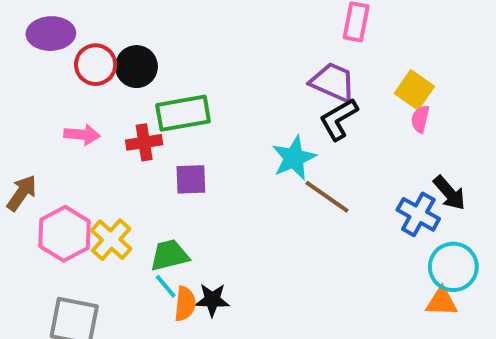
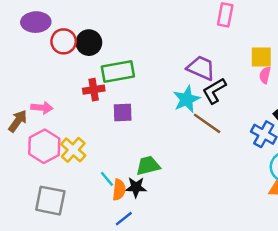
purple trapezoid: (333, 82) -> (201, 68), moved
yellow square: (414, 90) -> (261, 57), turned -35
black L-shape: (339, 119) -> (214, 91), moved
pink arrow: (82, 135) -> (42, 108), moved
green trapezoid: (169, 255) -> (148, 166), moved

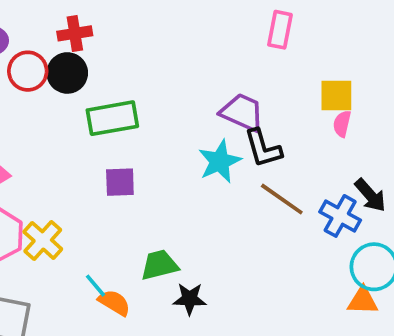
red cross: (94, 90) -> (75, 33), moved
black L-shape: (214, 91) -> (263, 148), turned -76
brown line: (207, 123) -> (282, 199), moved
black star: (136, 187) -> (190, 299), moved
orange semicircle: (119, 190) -> (114, 303), turned -65

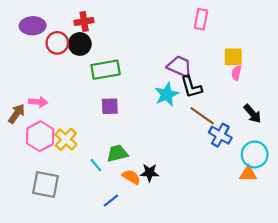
blue cross: (340, 216) -> (220, 135), moved
green trapezoid: (159, 265) -> (117, 153), moved
orange semicircle: (114, 303) -> (131, 177), moved

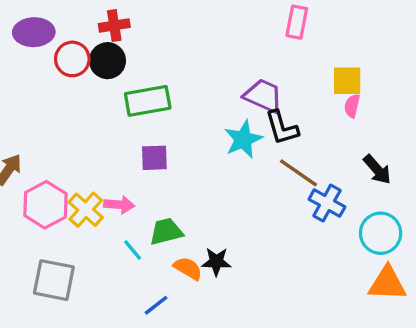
pink arrow: (38, 102) -> (119, 205), moved
orange triangle: (248, 174) -> (387, 283), moved, size x1.4

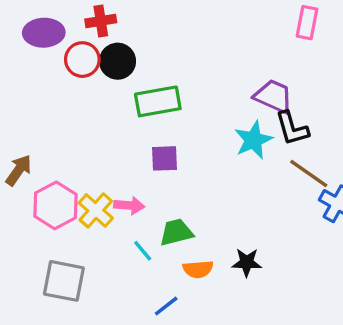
red cross: (114, 25) -> (101, 21), moved
black star: (216, 262) -> (247, 262), moved
orange semicircle: (188, 268) -> (198, 269), turned 144

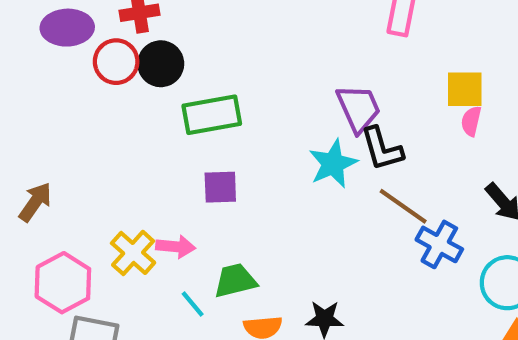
purple trapezoid: (274, 96) -> (358, 108), turned 42
pink hexagon: (55, 205) -> (63, 283), moved

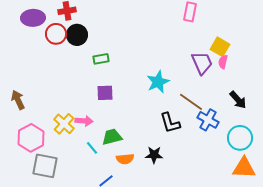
yellow square: (465, 89) -> (220, 47), turned 30
purple trapezoid: (358, 108) -> (202, 63), moved
green rectangle: (212, 115) -> (101, 59), size x0.6
black L-shape: (382, 149) -> (170, 123), moved
brown arrow: (35, 202) -> (18, 100), turned -60

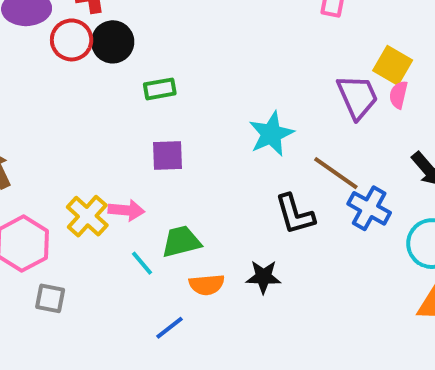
gray square: (45, 166) -> (50, 298), size x0.6

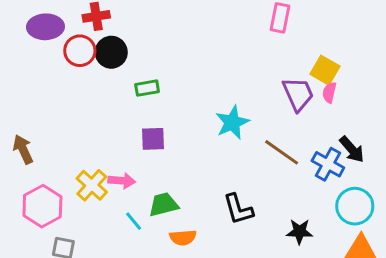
blue cross: (369, 208) -> (328, 164), moved
black L-shape: (295, 214) -> (238, 209), moved
black star: (263, 277) -> (299, 232), moved

